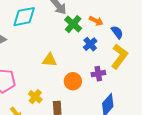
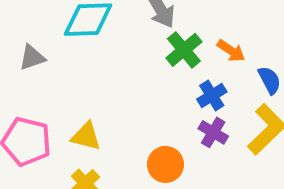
yellow triangle: (50, 60) -> (86, 136), moved
purple cross: (98, 74) -> (213, 132), moved, turned 32

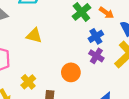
yellow triangle: (86, 136) -> (34, 35), moved

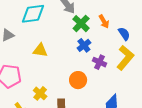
orange arrow: (106, 13) -> (104, 22), turned 32
blue cross: (96, 36) -> (84, 45), moved

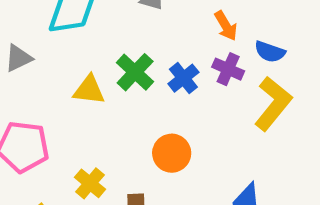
green cross: (81, 24) -> (135, 72), moved
blue semicircle: (124, 34) -> (270, 52), turned 144
purple cross: (100, 62) -> (228, 69), moved

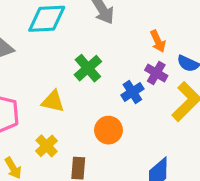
blue cross: (183, 78) -> (132, 92), moved
yellow triangle: (89, 90) -> (53, 101), moved

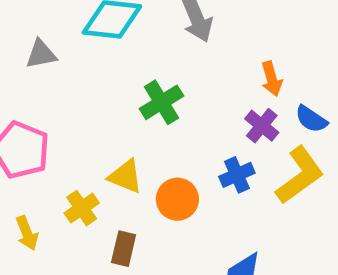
blue cross: (132, 92) -> (237, 175), moved
yellow triangle: (53, 101) -> (125, 176), moved

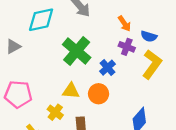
green cross: (162, 102) -> (77, 51), size x1.4
blue cross: (237, 175) -> (108, 68), moved

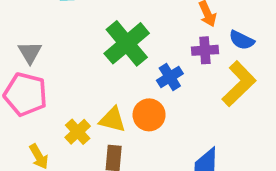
gray triangle: (13, 46) -> (30, 52), moved, turned -42
purple cross: (127, 47) -> (205, 50), turned -35
yellow triangle: (71, 91) -> (112, 120), moved

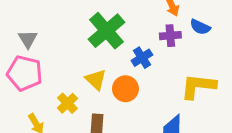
yellow L-shape: (239, 84) -> (198, 86), moved, turned -129
yellow triangle: (112, 120) -> (96, 80), moved, turned 30

